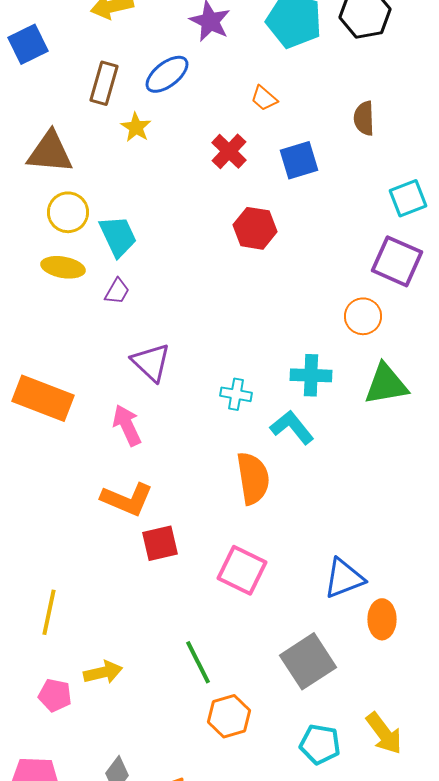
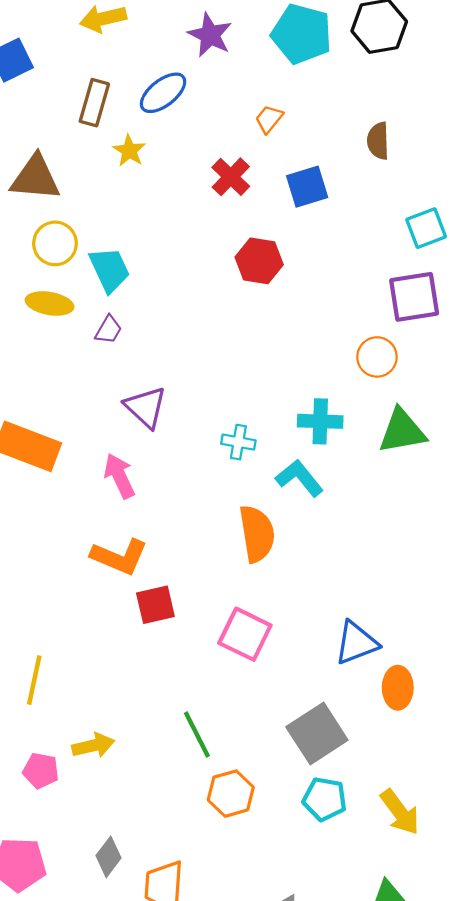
orange trapezoid: (264, 98) -> (269, 119), turned 88
purple square: (397, 261) -> (414, 297), turned -33
cyan pentagon: (320, 744) -> (325, 799), moved

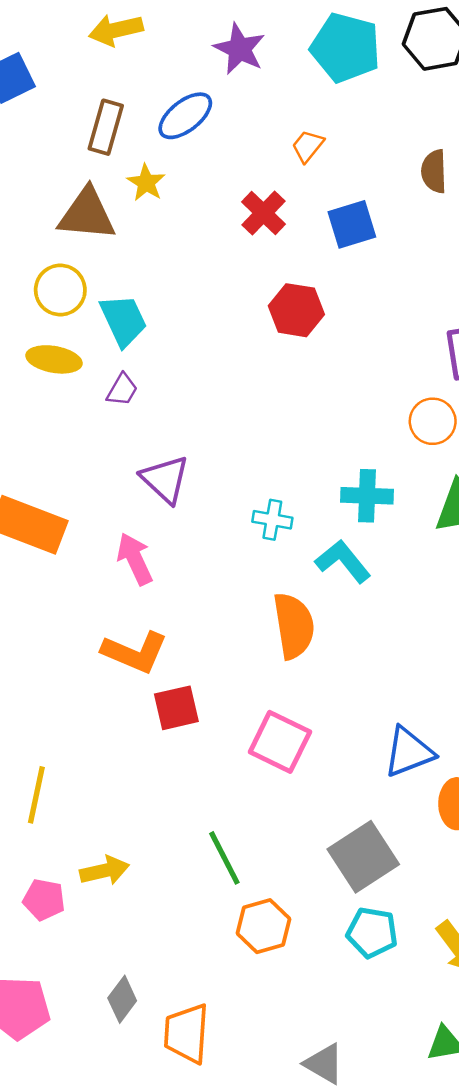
brown triangle: (35, 178) -> (87, 214), moved

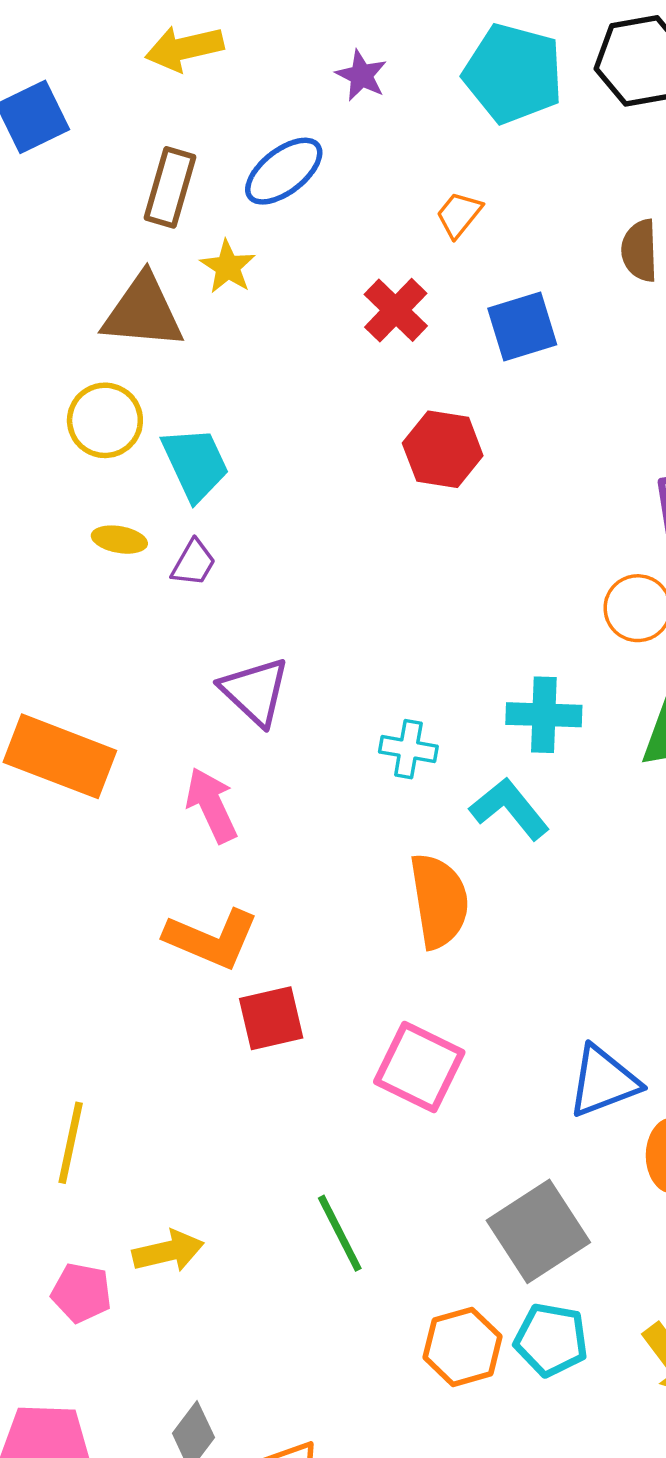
purple star: (240, 49) -> (361, 75), size x0.7
yellow ellipse: (54, 359) -> (119, 540), moved, size x0.7
orange hexagon: (264, 926) -> (463, 1347), moved

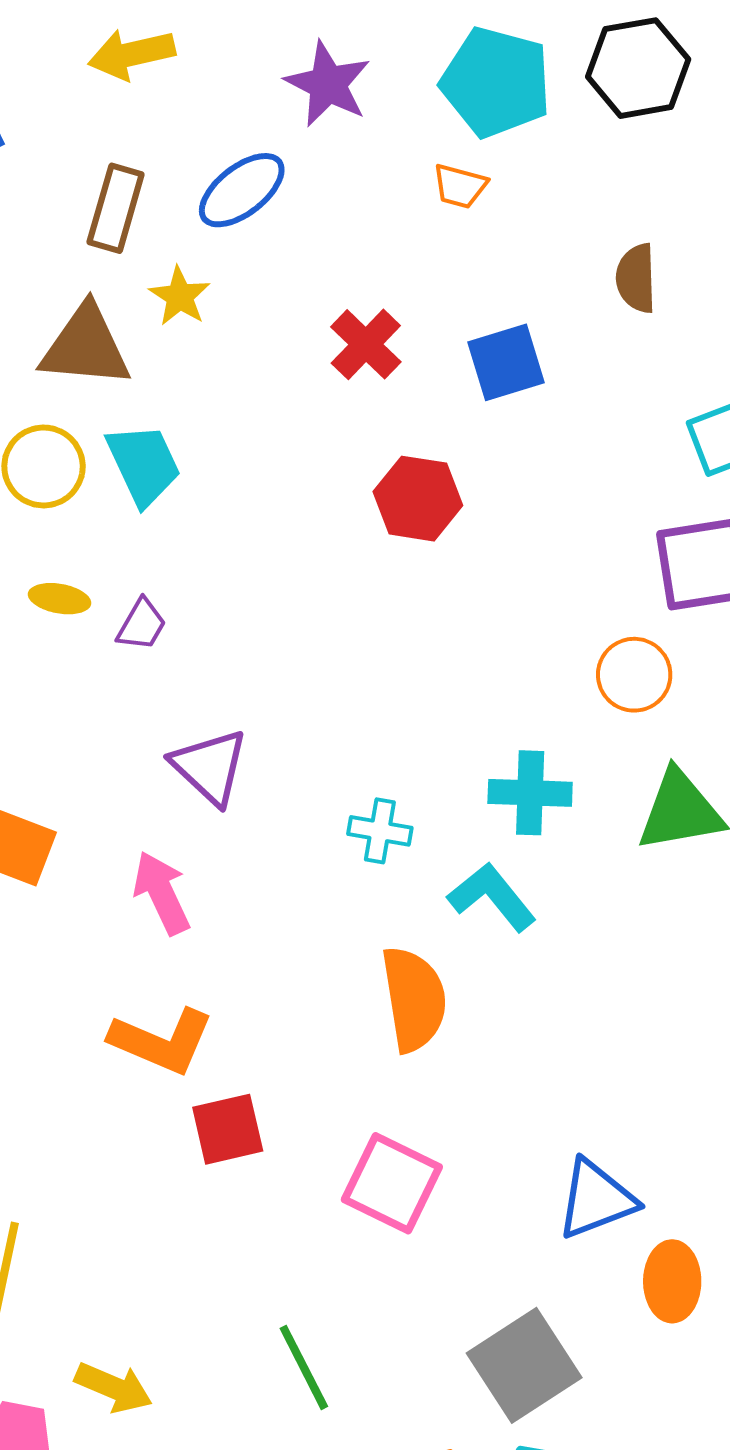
purple star: (361, 75) -> (328, 84), size x1.5
orange trapezoid: (459, 214) -> (460, 186), moved, turned -114
cyan trapezoid: (195, 464) -> (144, 464), moved
yellow arrow: (168, 1251) -> (114, 1387), turned 36

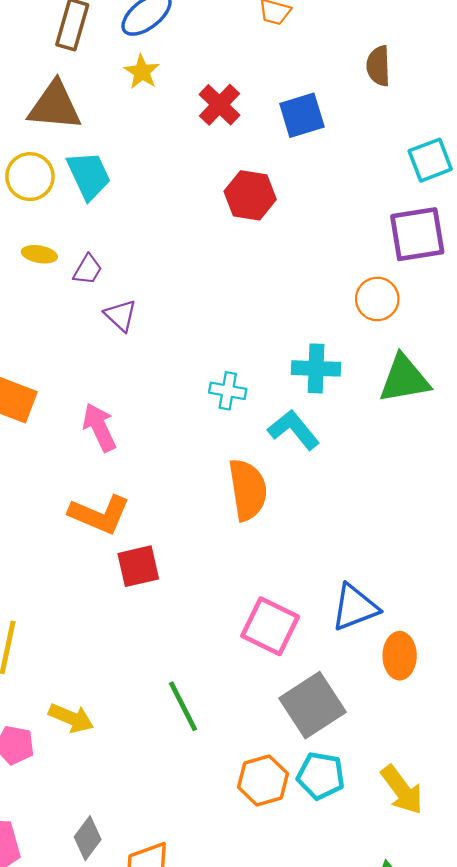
yellow star: (180, 296) -> (142, 72), moved
purple triangle: (210, 767) -> (121, 315), moved, size x0.7
pink square: (392, 1183) -> (270, 626), moved

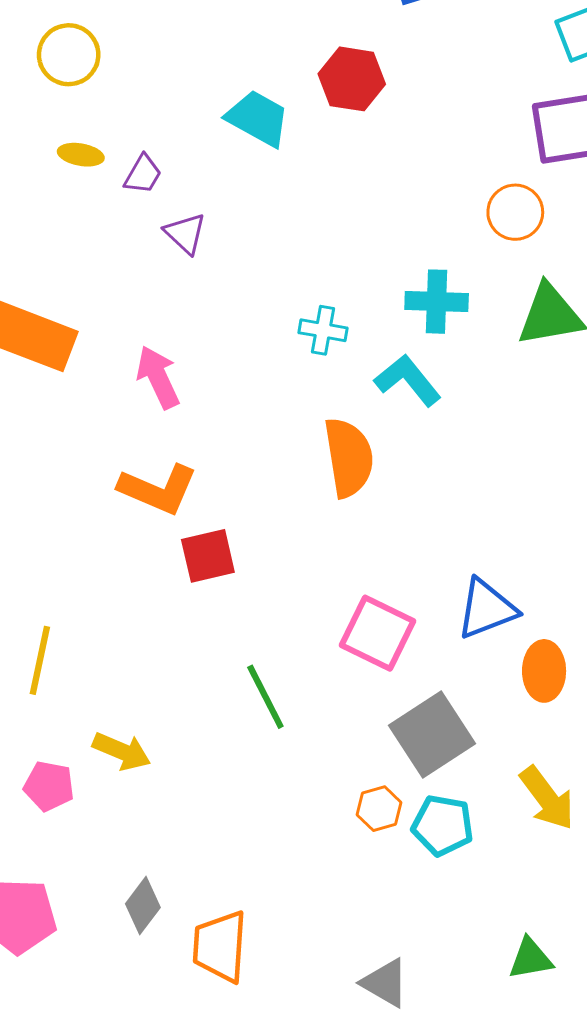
cyan trapezoid: (89, 175) -> (258, 118), moved, turned -36
green line: (183, 706) -> (265, 697), moved
orange hexagon: (263, 780) -> (379, 809), moved, size x0.7
yellow arrow: (402, 790) -> (547, 798), moved

